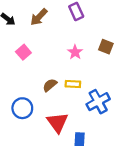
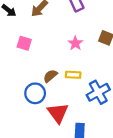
pink square: (23, 52) -> (24, 43), turned -32
blue circle: (22, 108) -> (35, 93), moved

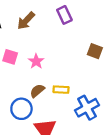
pink star: (75, 43) -> (36, 61), moved

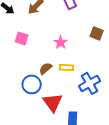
pink star: (36, 61) -> (61, 42), moved

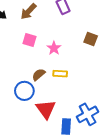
pink square: (22, 38) -> (29, 40), moved
blue cross: (90, 83) -> (88, 114), moved

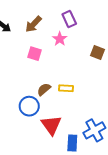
pink star: (54, 48) -> (60, 39), moved

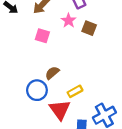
brown square: (98, 53) -> (89, 28), moved
yellow rectangle: (66, 88) -> (75, 91), moved, turned -32

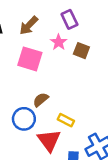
pink square: (42, 36) -> (30, 59), size x1.5
yellow rectangle: (75, 91) -> (66, 120), turned 56

